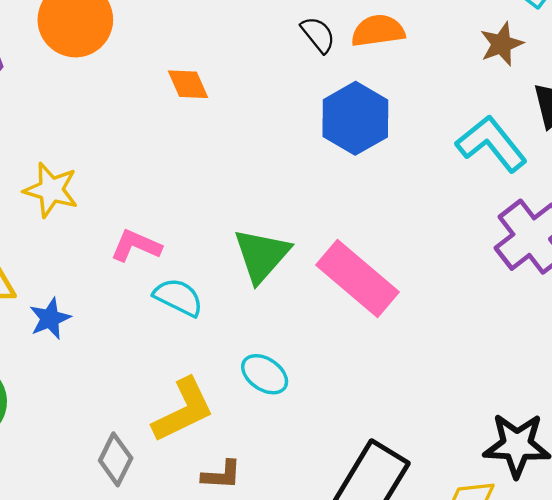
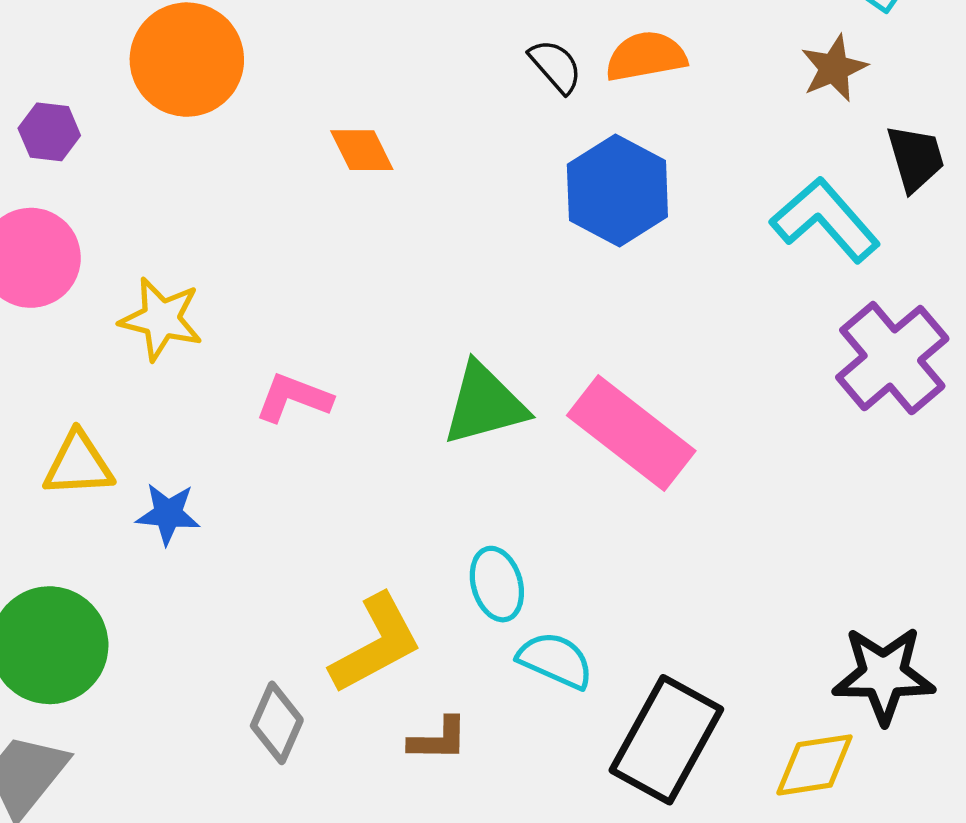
green triangle: (262, 255) -> (485, 404), turned 36
cyan semicircle: (178, 297) -> (555, 660), moved
blue star: (50, 319) -> (168, 514), turned 30
cyan ellipse: (265, 374) -> (497, 584), turned 42

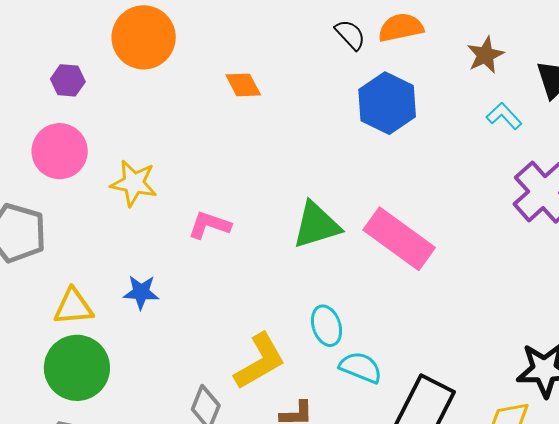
brown star: (834, 68) -> (485, 55), moved
cyan L-shape: (825, 220) -> (504, 116), size x0.6
yellow triangle: (78, 464) -> (73, 307), moved

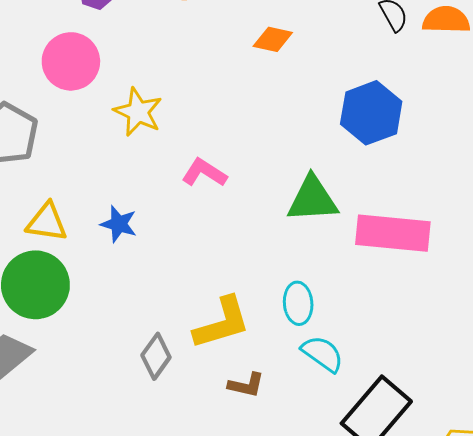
orange diamond: (243, 85) -> (273, 39), turned -63
blue hexagon: (387, 103) -> (371, 113), moved
pink rectangle: (399, 239) -> (393, 233), turned -44

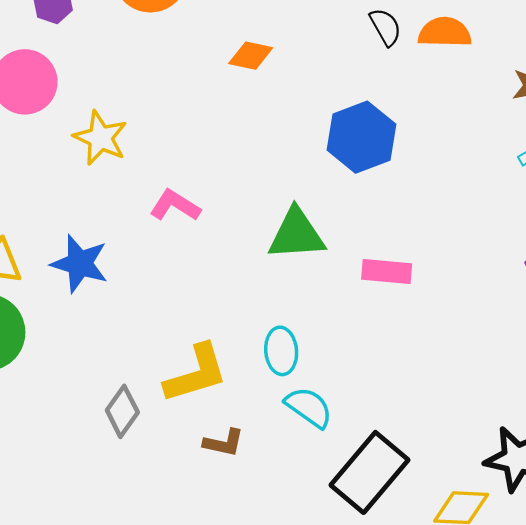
blue star: (119, 224) -> (80, 264), size x1.4
pink rectangle: (393, 233) -> (387, 272), size x0.6

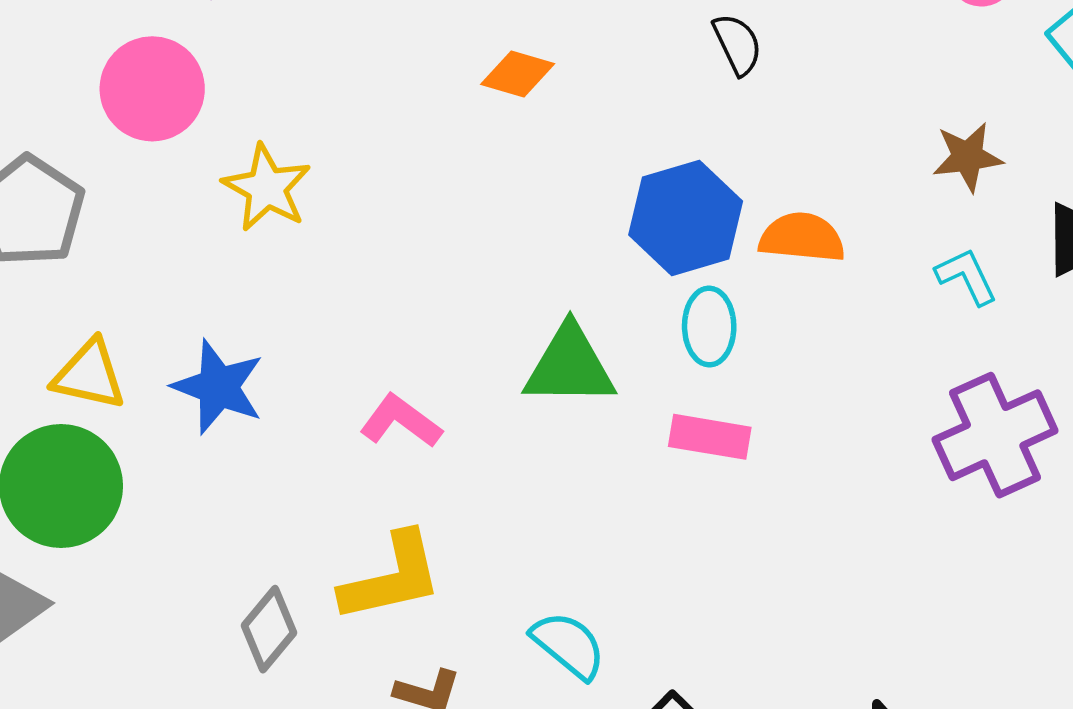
orange semicircle: (445, 32) -> (802, 238), moved
pink L-shape: (175, 206) -> (401, 421), moved
cyan ellipse: (281, 351) -> (709, 326), moved

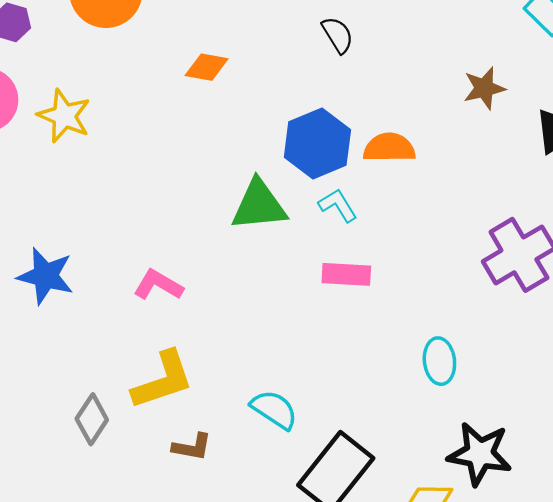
yellow star: (267, 188) -> (64, 116), moved
cyan L-shape: (967, 276) -> (338, 205), moved
cyan ellipse: (709, 326) -> (439, 361), moved
green triangle: (570, 366) -> (259, 205), moved

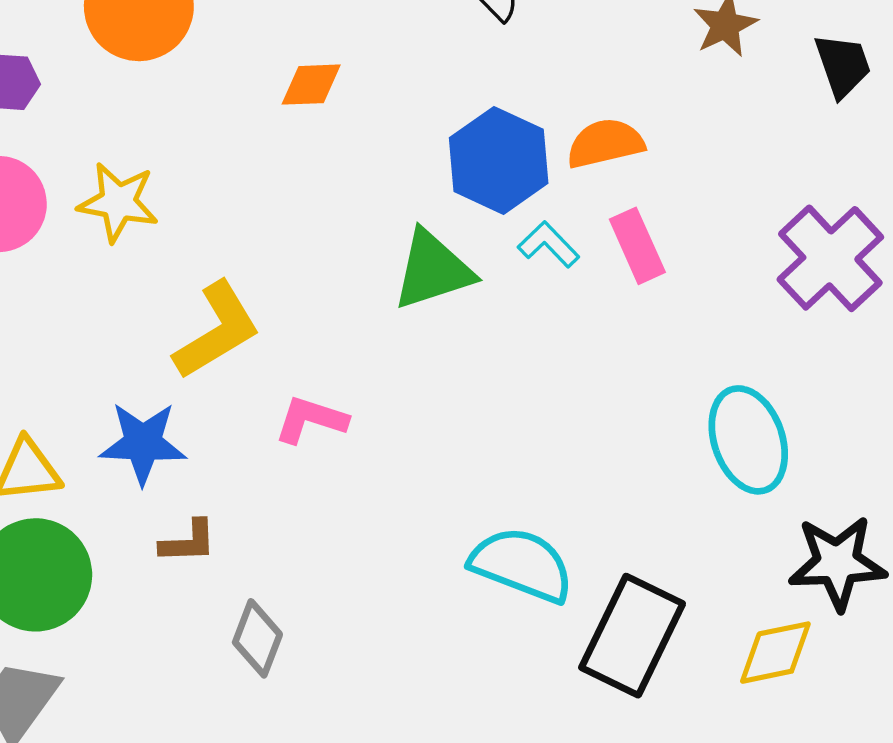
pink rectangle: (346, 274) -> (637, 246), moved, turned 75
cyan ellipse: (439, 361) -> (748, 440), size x1.5
yellow L-shape: (163, 380) -> (217, 331), moved
cyan semicircle: (274, 410) -> (522, 565), size x1.4
brown L-shape: (192, 447) -> (188, 542), moved

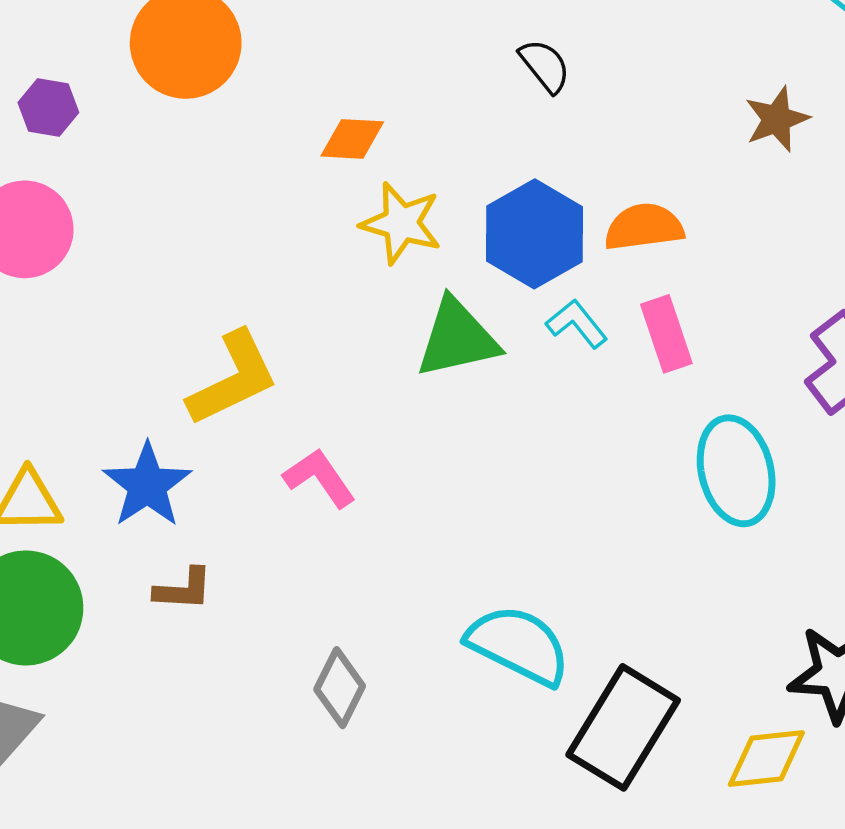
yellow star: (118, 202) -> (401, 223), moved
pink L-shape: (311, 420) -> (319, 478), turned 32
cyan ellipse: (748, 440) -> (736, 471), moved
blue star: (143, 443) -> (147, 485), turned 30
gray diamond: (257, 638) -> (340, 688), moved

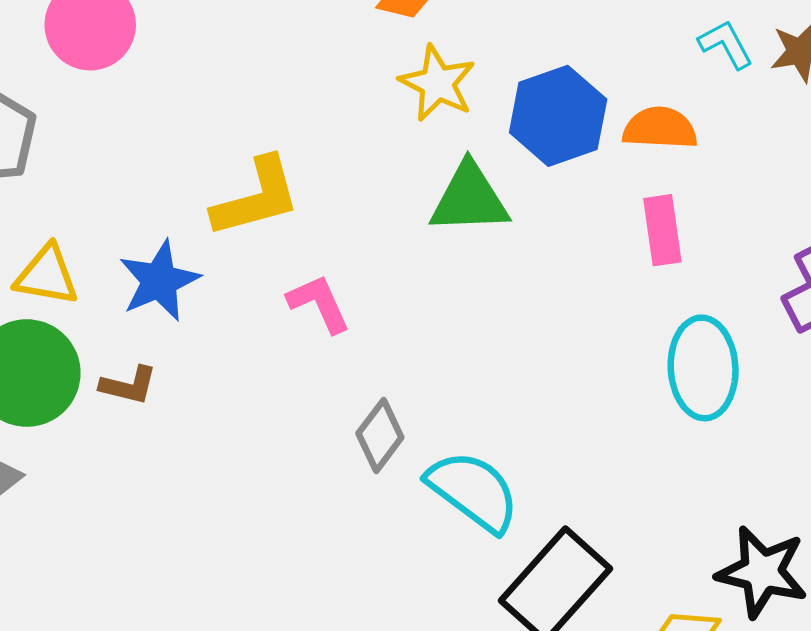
cyan L-shape: (577, 324) -> (726, 44), moved
brown L-shape: (183, 589) -> (129, 385), moved
gray diamond: (340, 688) -> (380, 435), moved

